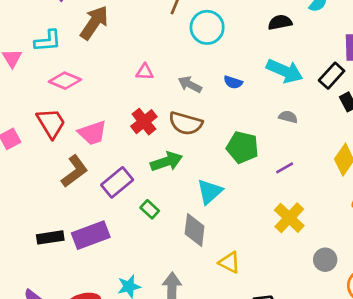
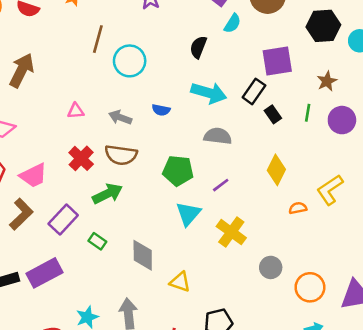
black semicircle: (280, 22) -> (198, 47), turned -50
gray semicircle: (288, 117) -> (218, 136), size x1.5
cyan triangle: (210, 192) -> (188, 214), moved

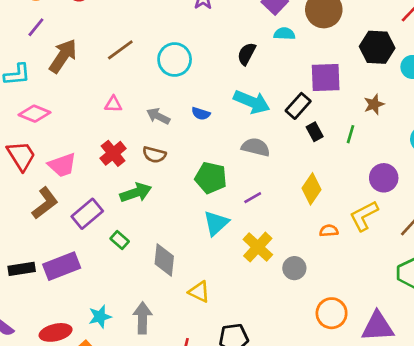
cyan semicircle: (232, 23) -> (284, 34), turned -126
brown line: (98, 39) -> (120, 50), moved, turned 32
purple circle: (342, 120) -> (384, 178), moved
brown semicircle: (121, 155) -> (154, 155), size x0.7
gray circle: (271, 267) -> (294, 268), moved

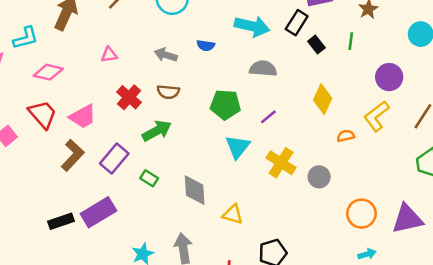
pink triangle: (113, 104) -> (109, 55), moved

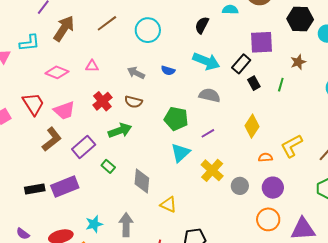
pink diamond: (48, 72) -> (57, 72), moved
purple circle: (389, 77) -> (273, 188), moved

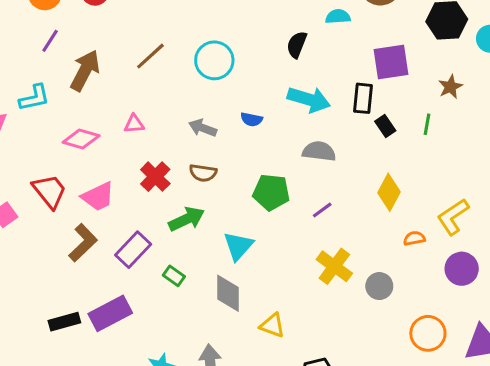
black rectangle: (241, 64) -> (363, 98), turned -30
cyan triangle: (180, 153) -> (238, 246), moved
purple circle: (273, 188) -> (462, 269), moved

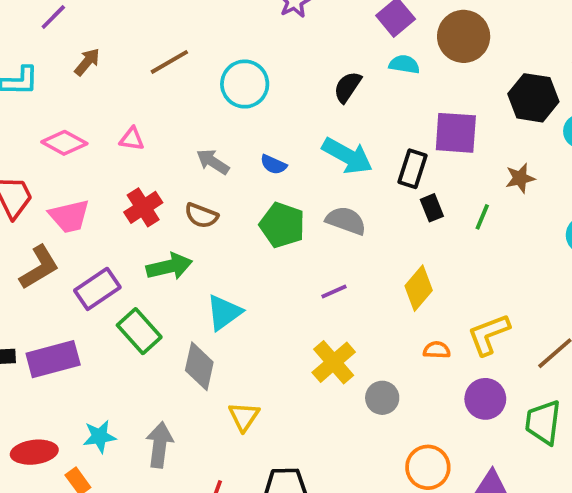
brown arrow: (85, 71) -> (87, 62), size x0.6
green pentagon: (271, 192) -> (282, 225), moved
green rectangle: (174, 276) -> (139, 331), size x1.6
yellow triangle: (272, 325) -> (244, 417), turned 32

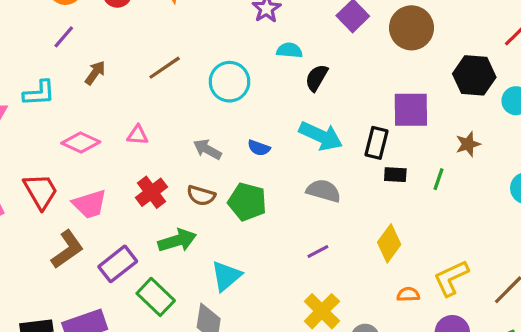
cyan semicircle: (404, 64) -> (289, 50), moved
black rectangle: (432, 208) -> (395, 175), turned -60
green pentagon: (282, 225) -> (247, 202), moved

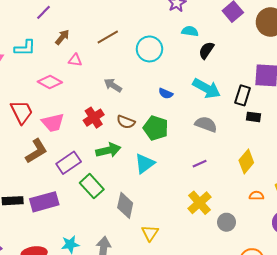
pink triangle: (138, 135) -> (75, 60), moved
gray arrow: (207, 149) -> (113, 85), moved
cyan triangle: (226, 276) -> (145, 164), moved

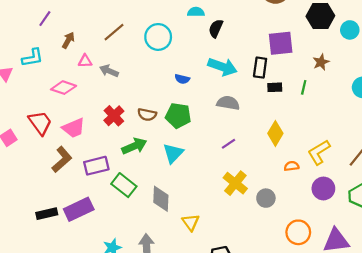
gray arrow: (113, 85) -> (109, 71), moved
purple rectangle: (69, 163) -> (96, 166), turned 30

